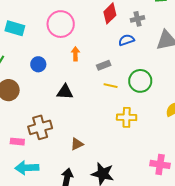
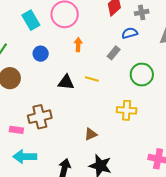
cyan rectangle: (15, 28) -> (31, 20), moved, turned 42
gray rectangle: (104, 65) -> (114, 53), moved, turned -32
yellow line: (111, 86) -> (92, 79), moved
brown triangle: (77, 144) -> (91, 134), moved

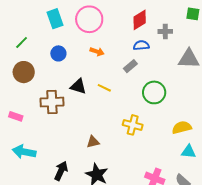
blue semicircle: (130, 33) -> (141, 45), moved
orange arrow: (78, 45) -> (97, 52), turned 96
brown cross: (40, 117) -> (52, 102), moved
pink rectangle: (16, 130) -> (16, 116), moved

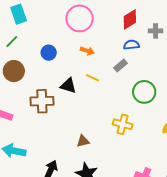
cyan rectangle: (55, 19) -> (19, 14), moved
yellow line: (104, 88) -> (93, 78), moved

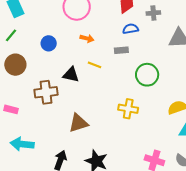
gray rectangle: (121, 65) -> (121, 50), turned 40
brown triangle: (83, 141) -> (78, 123), moved, size x1.5

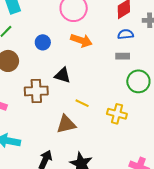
orange arrow: (87, 38) -> (81, 40), size x1.5
gray rectangle: (121, 50) -> (123, 56), moved
yellow line: (95, 65) -> (82, 103), moved

